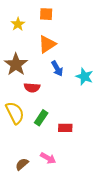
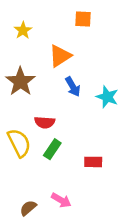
orange square: (46, 14) -> (83, 19), moved
red semicircle: (32, 88) -> (45, 122), moved
red rectangle: (65, 128) -> (93, 162), moved

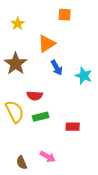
green rectangle: (52, 149) -> (41, 117), turned 42
brown semicircle: (28, 208) -> (22, 163), turned -72

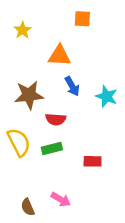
orange triangle: (47, 44) -> (59, 56), turned 36
brown star: (16, 64) -> (29, 95), moved, turned 30
red semicircle: (35, 96) -> (56, 119), moved

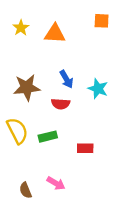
orange square: (82, 19) -> (102, 21), moved
orange triangle: (59, 56) -> (55, 34), moved
red semicircle: (56, 119) -> (61, 104), moved

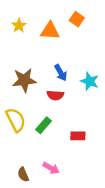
orange square: (102, 21) -> (77, 19), moved, turned 32
green rectangle: (48, 137) -> (44, 125), turned -35

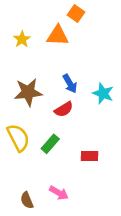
orange square: (77, 19) -> (76, 14), moved
yellow star: (19, 26) -> (22, 39), moved
red semicircle: (55, 95) -> (64, 109), turned -35

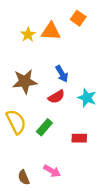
orange square: (76, 14) -> (78, 18), moved
yellow star: (22, 39) -> (28, 35), moved
cyan star: (103, 93) -> (87, 98), moved

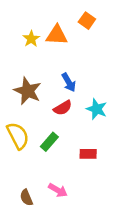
brown star: (25, 81) -> (28, 91), turned 30

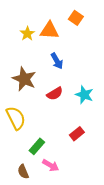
blue arrow: (69, 82) -> (57, 61), moved
green rectangle: (49, 142) -> (37, 146), moved
red rectangle: (88, 154) -> (77, 134), turned -40

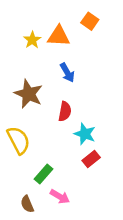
red semicircle: (55, 94) -> (65, 111), turned -49
cyan star: (84, 95) -> (85, 134), moved

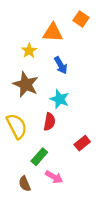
yellow star: (32, 40) -> (29, 51), moved
red semicircle: (65, 111) -> (49, 122), moved
cyan star: (85, 134) -> (60, 99), moved

